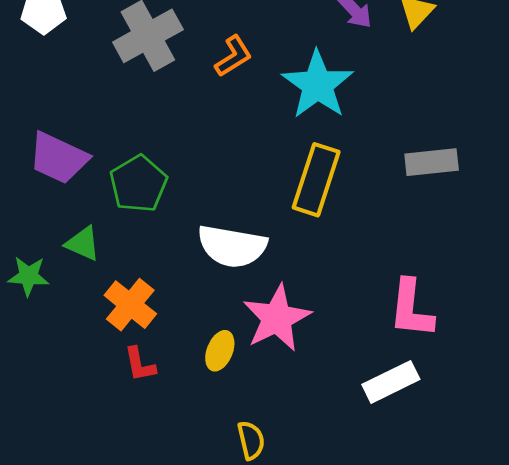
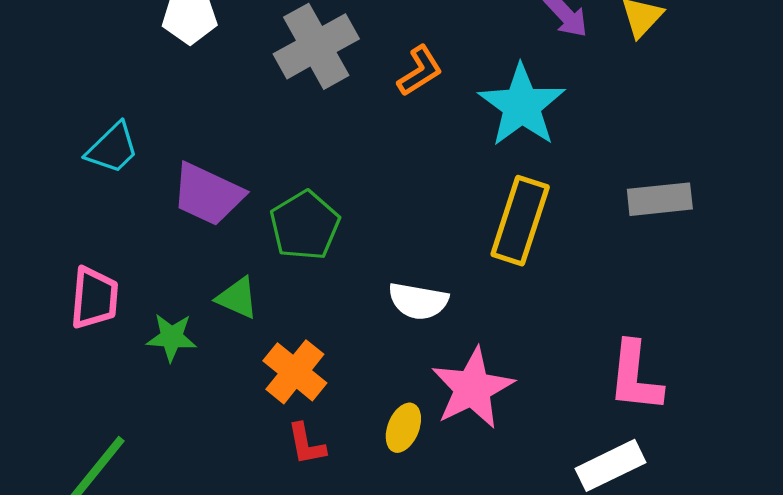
white semicircle: (232, 246) -> (418, 301), size x0.7

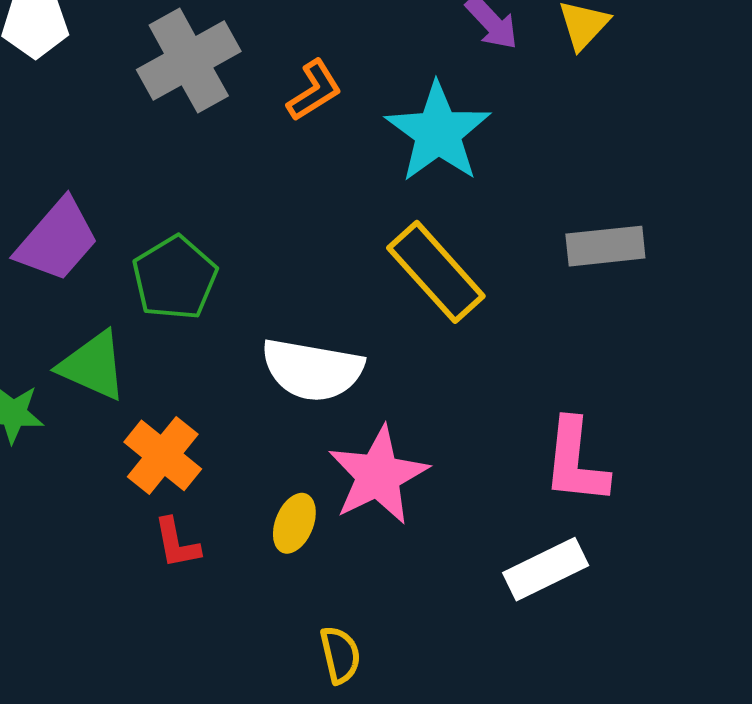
purple trapezoid: (208, 194) -> (57, 240), turned -74
yellow rectangle: (520, 221) -> (436, 272), turned -60
green triangle: (237, 298) -> (93, 366), size x1.4
white semicircle: (418, 301) -> (312, 370), size x1.4

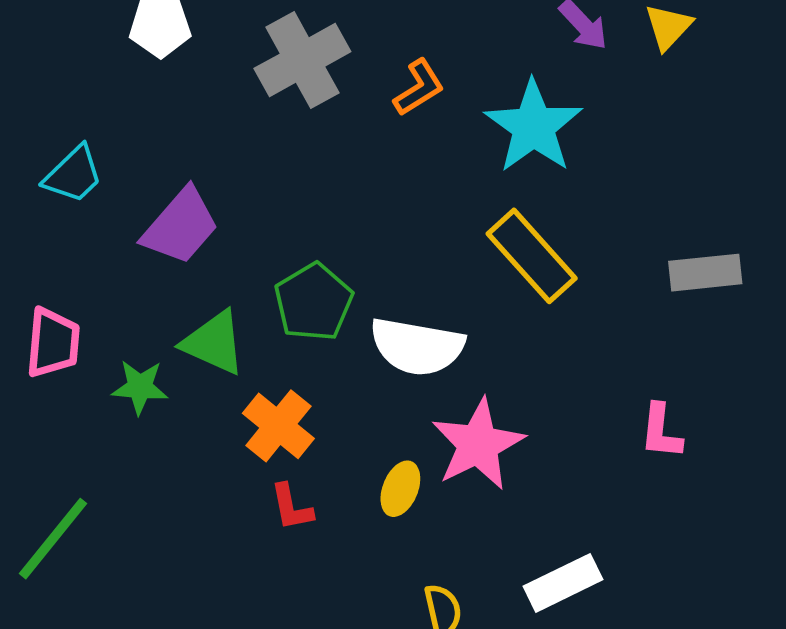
gray rectangle: (605, 246) -> (705, 273), moved
green pentagon: (175, 278) -> (314, 302), moved
pink L-shape: (576, 461) -> (661, 431), size x0.7
white rectangle: (546, 569) -> (563, 583), moved

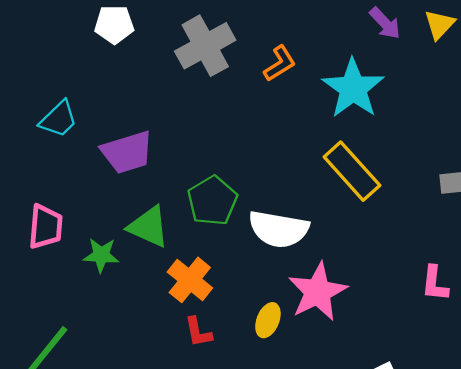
purple trapezoid: (181, 226) -> (127, 152), turned 32

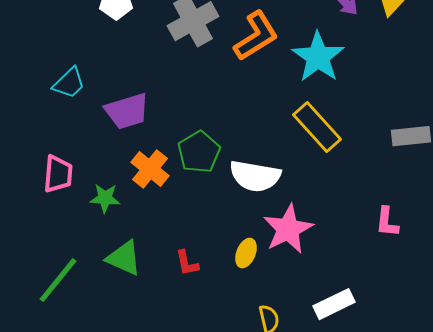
orange L-shape: (280, 63) -> (256, 36), size x1.6
green triangle: (148, 227) -> (124, 258), moved
orange cross: (190, 280) -> (150, 169), moved

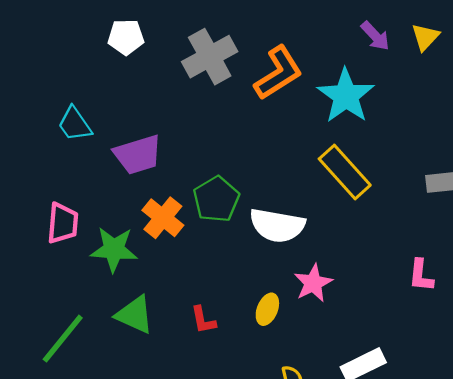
cyan trapezoid: (69, 83) -> (75, 124), turned 99
green star: (105, 198) -> (114, 249), size x1.4
pink star: (288, 229) -> (313, 283), size x0.7

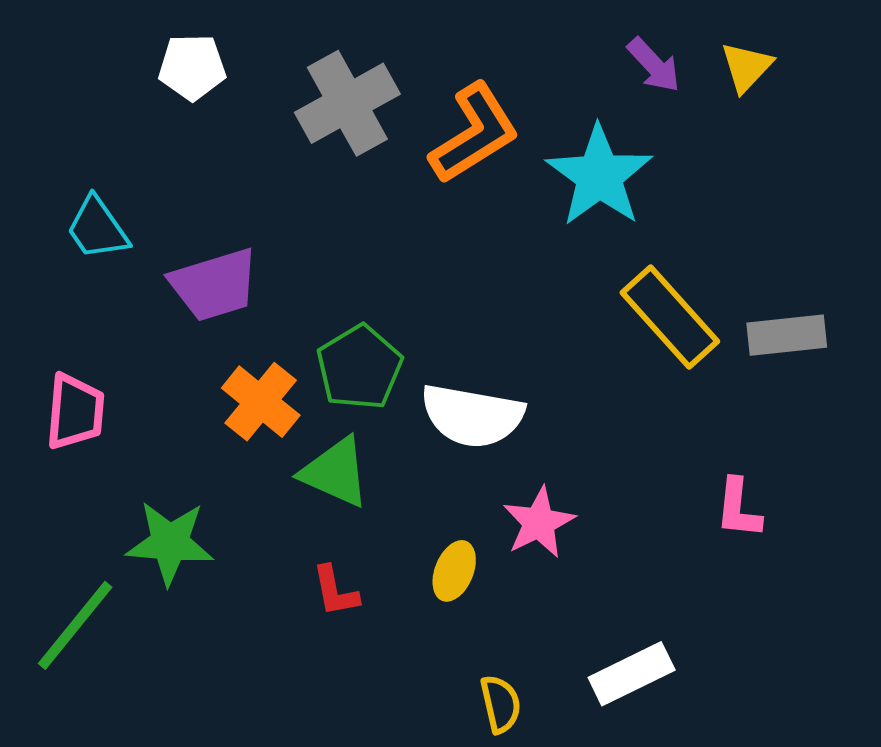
yellow rectangle: (345, 172) -> (670, 317), moved
green star: (114, 249) -> (170, 543), moved
green triangle: (135, 315) -> (335, 472), moved

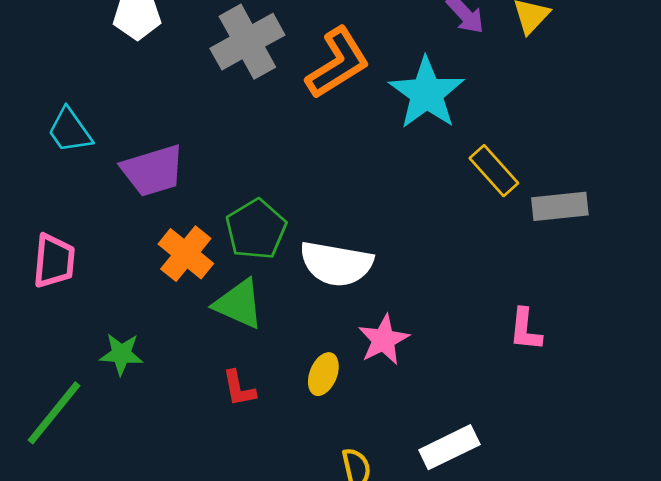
yellow rectangle: (670, 317) -> (494, 171), moved, size x0.7
green star: (170, 543) -> (121, 354), size x0.7

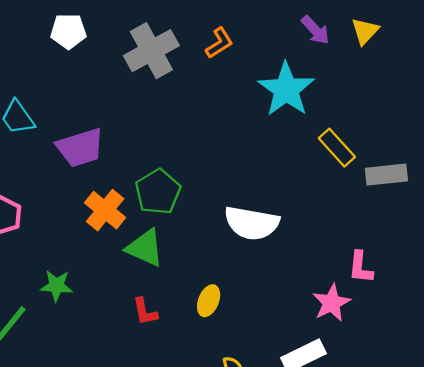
orange L-shape: (338, 63) -> (219, 43), moved, size x0.6
white semicircle: (336, 264) -> (252, 223), moved
pink star: (384, 340) -> (331, 303), moved

